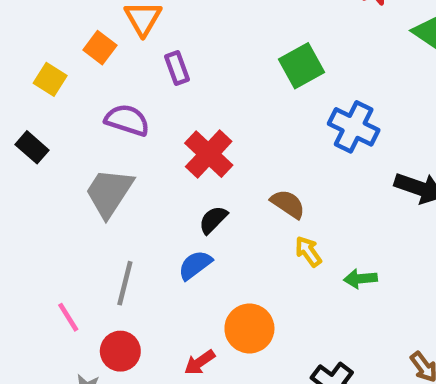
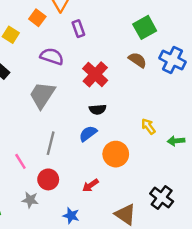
brown semicircle: (288, 204) -> (137, 60), moved
black semicircle: (213, 220) -> (98, 109), turned -140
orange circle: (249, 328) -> (116, 154), moved

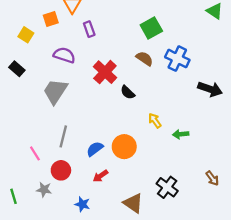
orange square: (37, 18) -> (51, 19), turned 35
black semicircle: (98, 109) -> (128, 92), moved, turned 49
blue semicircle: (88, 134) -> (95, 149), moved

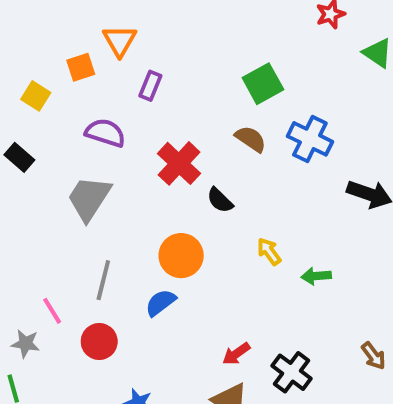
purple rectangle: (89, 29) -> (150, 86), turned 42
orange circle: (124, 147) -> (181, 256), moved
red arrow: (100, 176) -> (236, 354), moved
gray star: (44, 190) -> (26, 344), moved

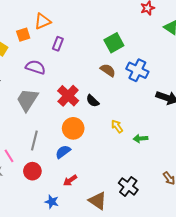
orange triangle: (120, 41) -> (43, 21), turned 36
red cross: (179, 163) -> (68, 96), moved
red arrow: (236, 354) -> (70, 180), moved

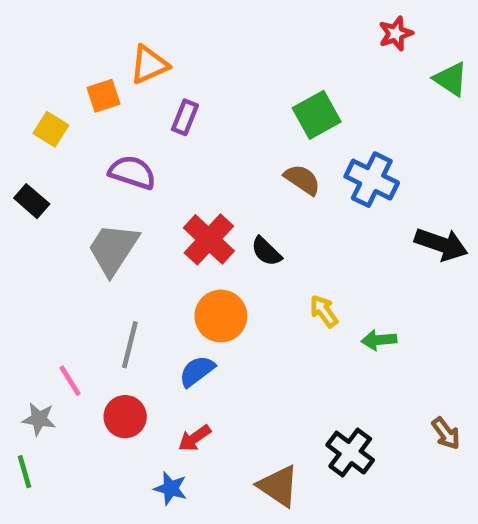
red arrow: (70, 180) -> (195, 438), moved

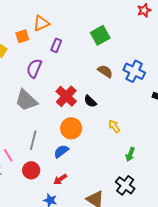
green square: (317, 115) -> (100, 35), moved
purple semicircle: (132, 172) -> (34, 68), turned -84
gray trapezoid: (113, 249) -> (26, 100), turned -80
green arrow: (379, 340) -> (130, 154), moved, turned -64

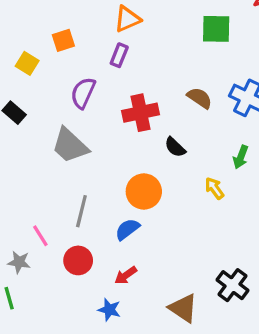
orange triangle: (41, 23) -> (127, 19), moved
green square: (100, 35) -> (216, 29), moved, turned 30
red cross: (66, 96) -> (141, 113), moved, turned 35
green arrow: (130, 154) -> (241, 157), moved

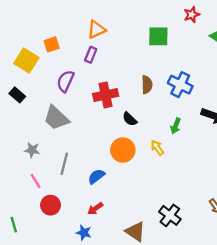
yellow square: (27, 63) -> (26, 60), size x1.5
brown semicircle: (200, 98) -> (147, 85), turned 54
orange circle: (144, 191) -> (123, 150), moved
red circle: (78, 260) -> (51, 205), moved
gray star: (19, 262) -> (32, 150), moved

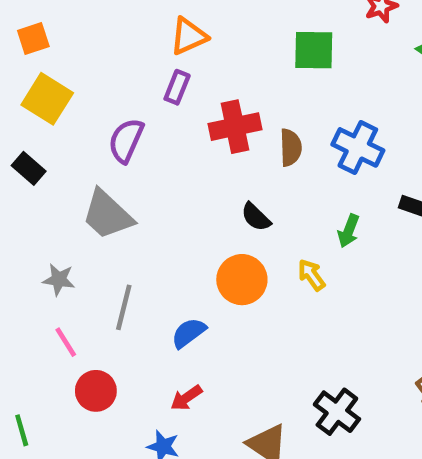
orange square: (52, 44) -> (33, 39), moved
red cross: (106, 95) -> (235, 127), moved

